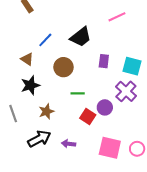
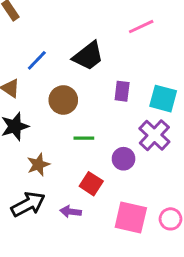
red square: (88, 117) -> (91, 184), moved

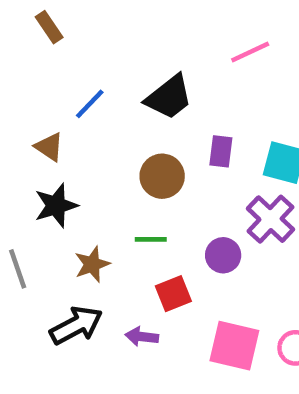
brown circle: (63, 100) -> (162, 176), moved
green line: (84, 138) -> (151, 239), moved
red square: (91, 184) -> (173, 294), turned 35

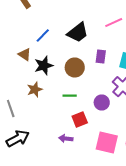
pink line: (250, 52) -> (114, 22), moved
black star: (56, 206) -> (44, 66), moved
brown star: (92, 264) -> (35, 90), moved
black arrow: (76, 325) -> (18, 138), moved

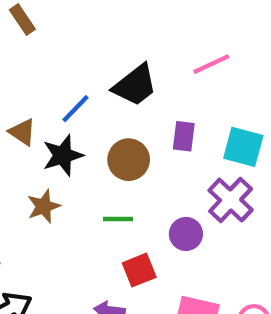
blue line: (43, 36) -> (76, 109), moved

